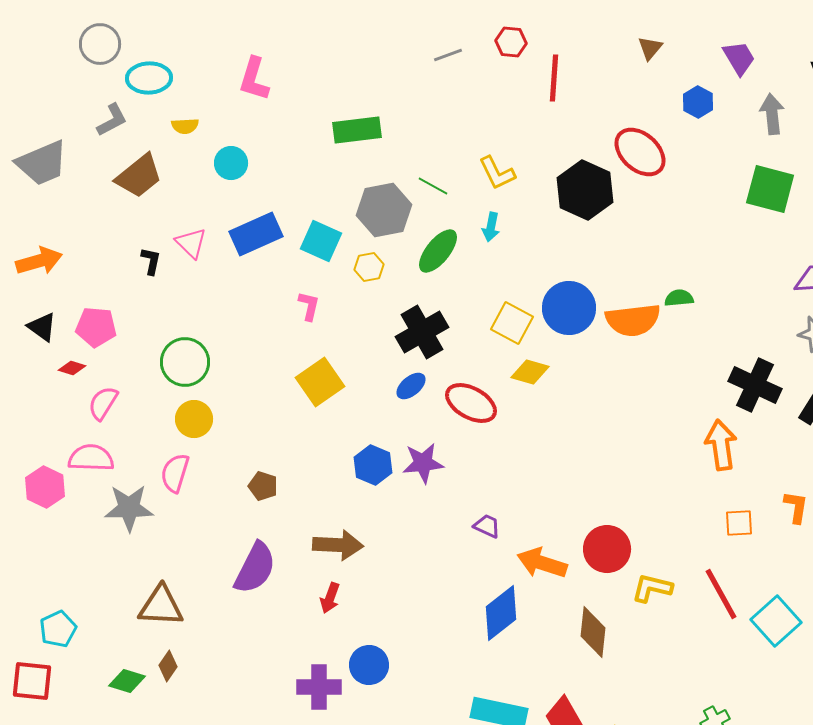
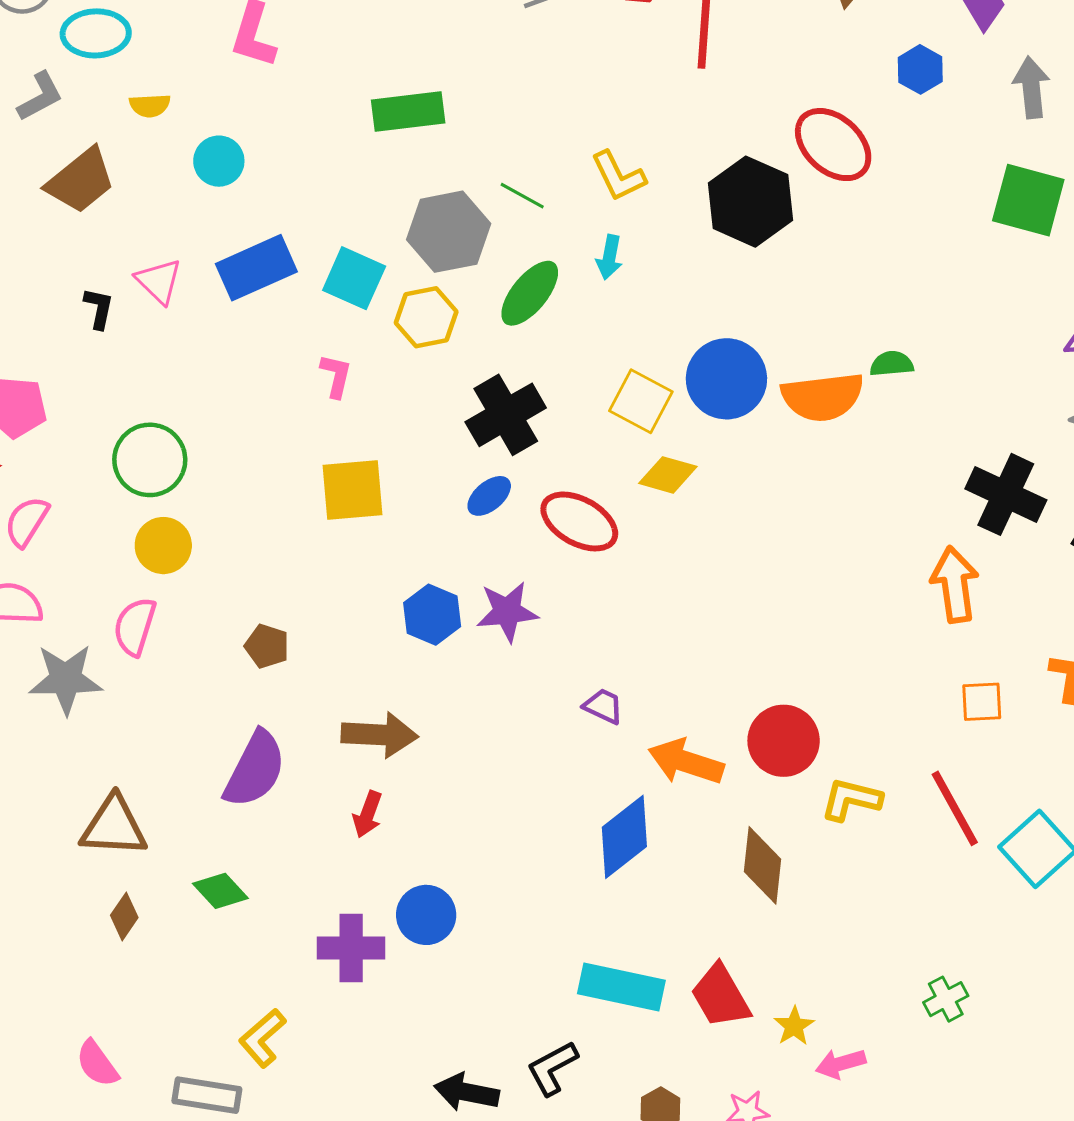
yellow hexagon: (369, 267) -> (426, 317), size x1.4
yellow square: (320, 382) -> (353, 490), turned 30
green diamond: (127, 681) -> (220, 891), moved, turned 30

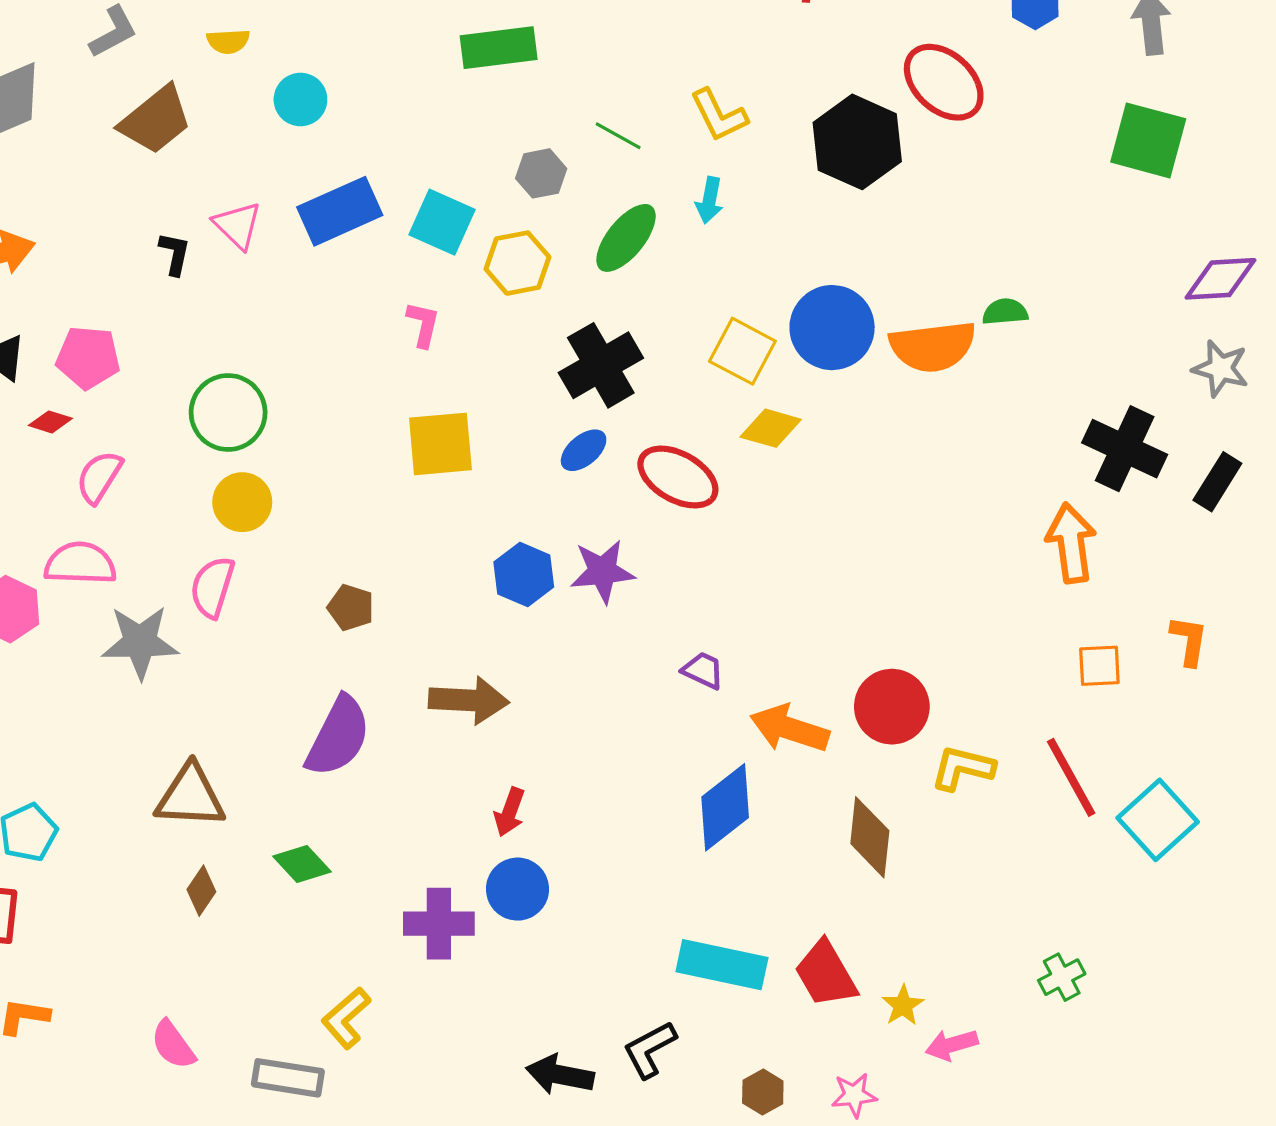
gray hexagon: (449, 232) -> (541, 173), size x0.6
red arrow: (368, 814) -> (510, 812), moved

